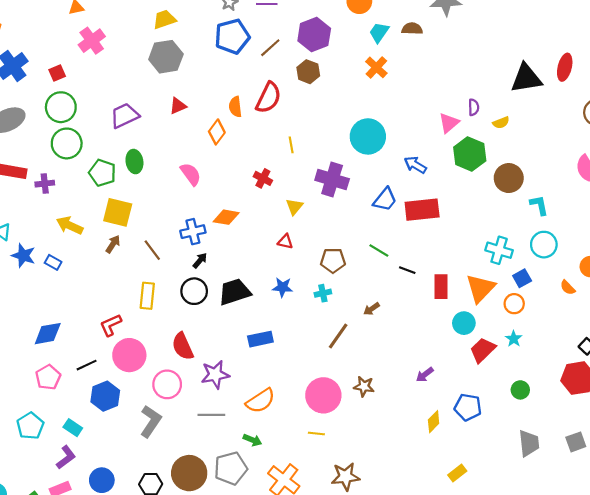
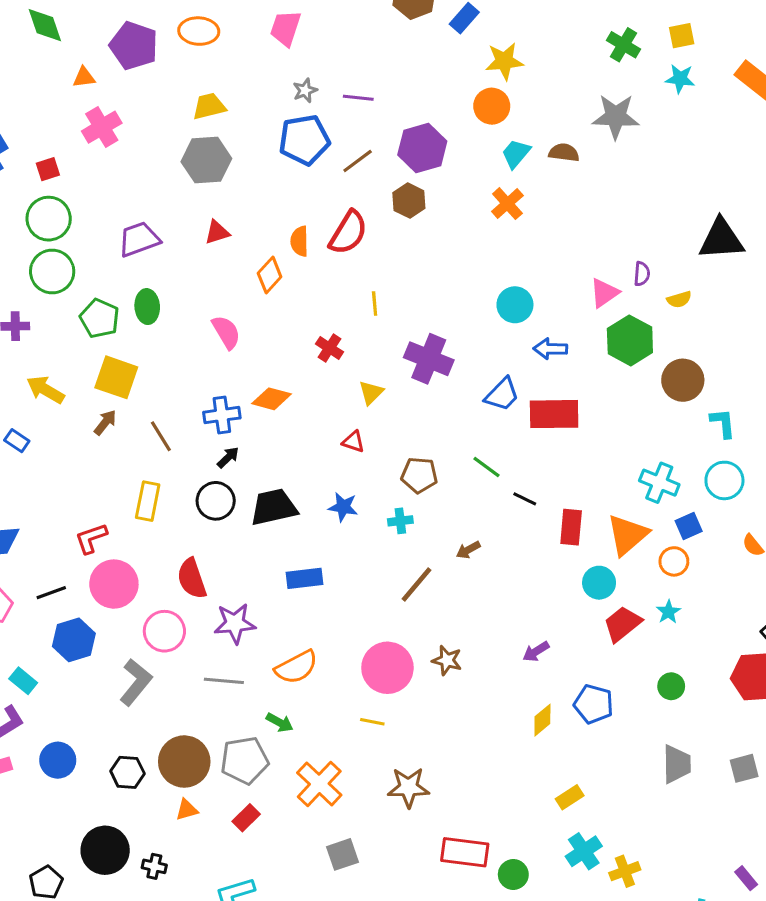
cyan circle: (368, 136) -> (515, 305), moved, size x0.7
blue arrow: (415, 165) -> (550, 349), turned -35

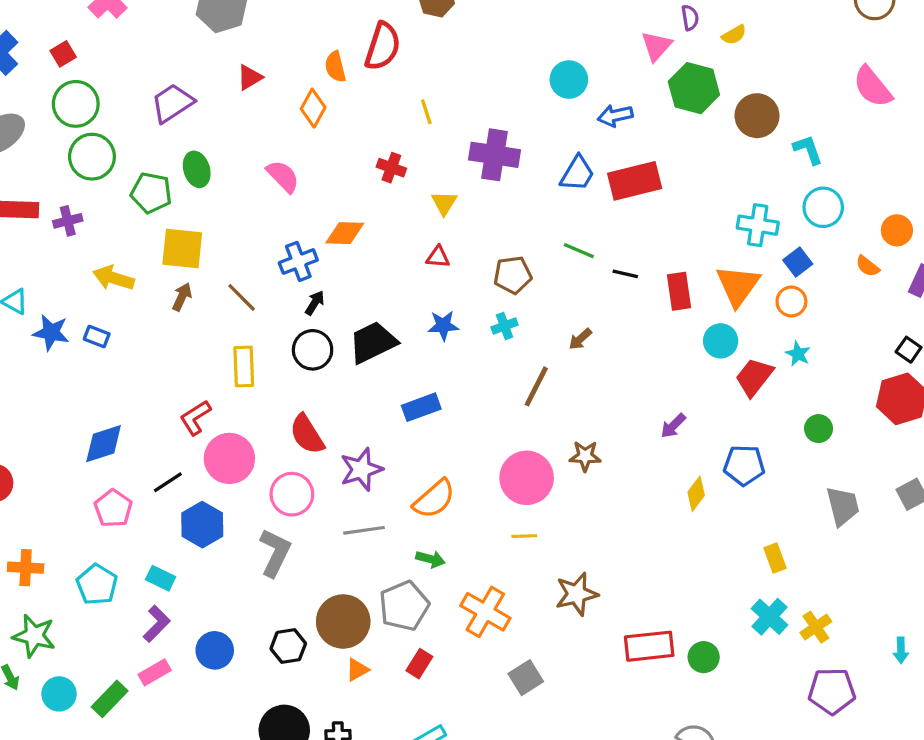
yellow rectangle: (570, 797) -> (775, 558), moved, turned -64

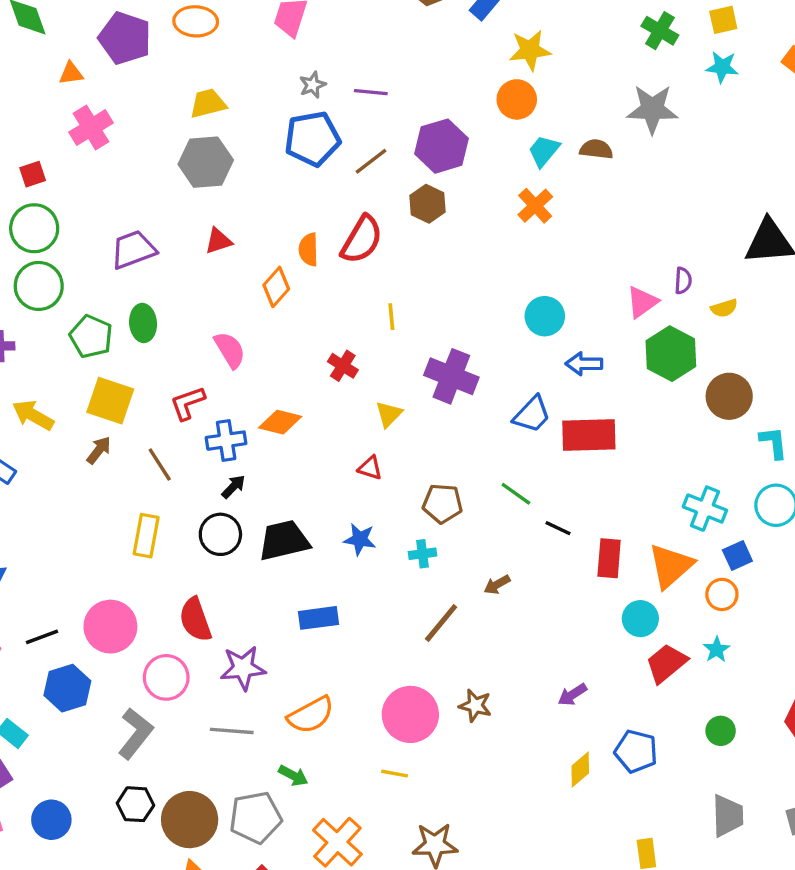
red L-shape: (195, 418) -> (188, 403), moved
black hexagon: (288, 646) -> (135, 804), moved

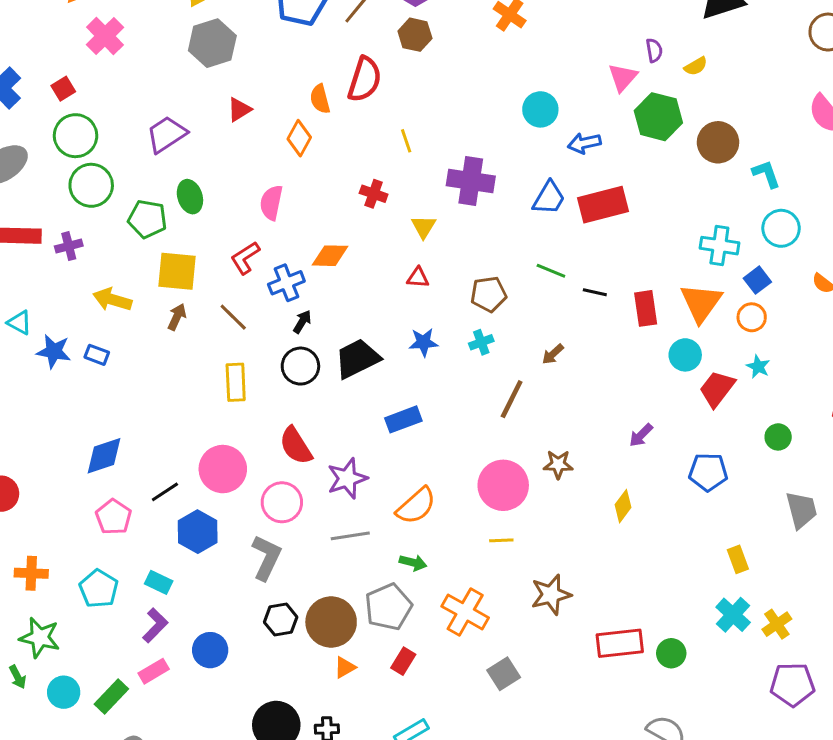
pink semicircle: (230, 350) -> (271, 203), turned -124
yellow diamond: (580, 770) -> (623, 506), moved

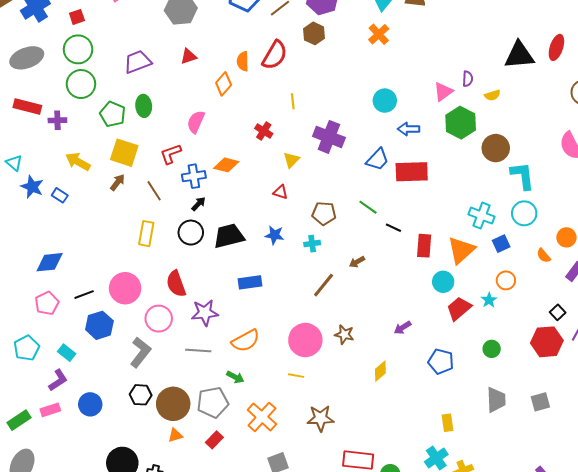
cyan L-shape: (766, 174) -> (523, 176), size x1.4
orange circle: (752, 317) -> (506, 280), moved

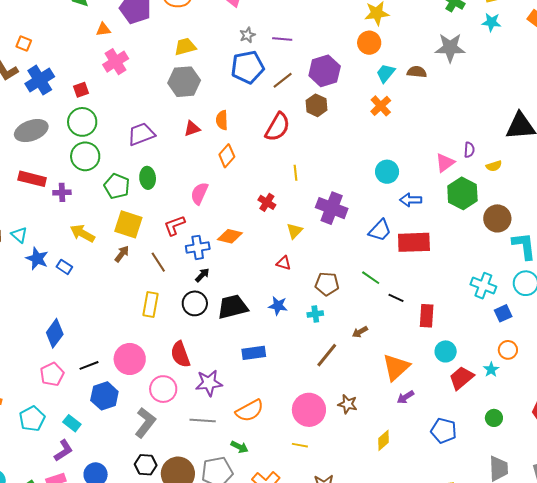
orange semicircle: (243, 61) -> (222, 120), moved
orange triangle: (461, 250) -> (396, 367), moved
blue diamond: (50, 262) -> (55, 333), turned -48

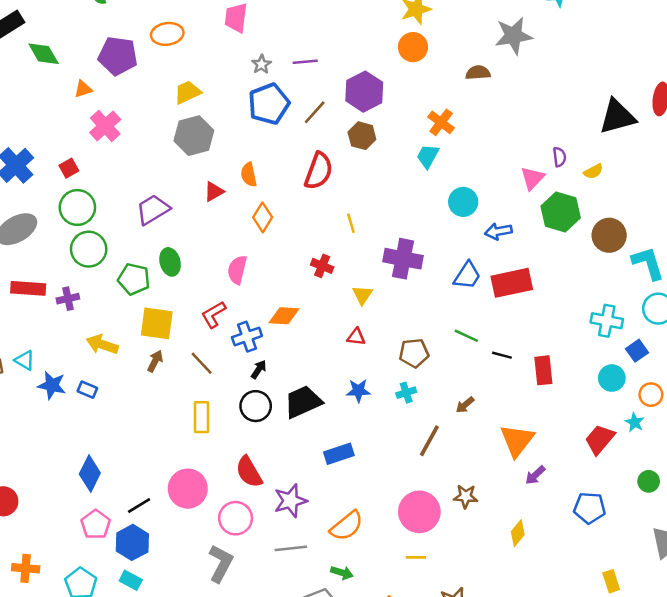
cyan trapezoid: (386, 73) -> (428, 156), moved
cyan circle: (446, 351) -> (612, 378), moved
blue hexagon: (104, 396) -> (132, 542), moved

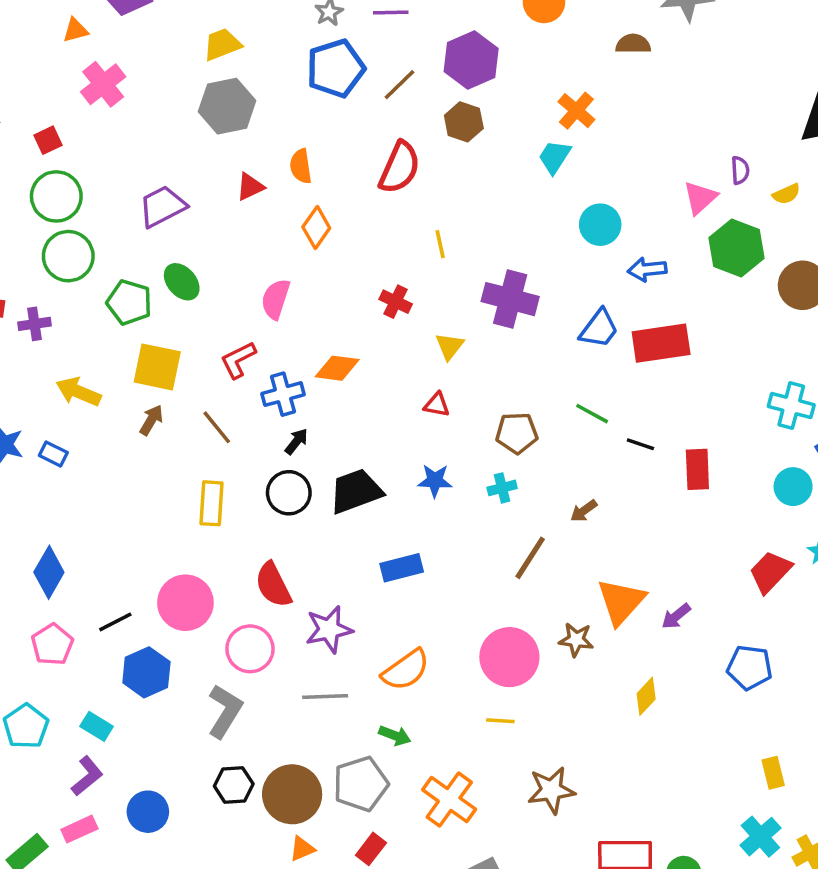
green ellipse: (170, 262) -> (182, 282), turned -30
orange triangle: (517, 440) -> (621, 602), moved
blue hexagon: (132, 542) -> (146, 672), moved

